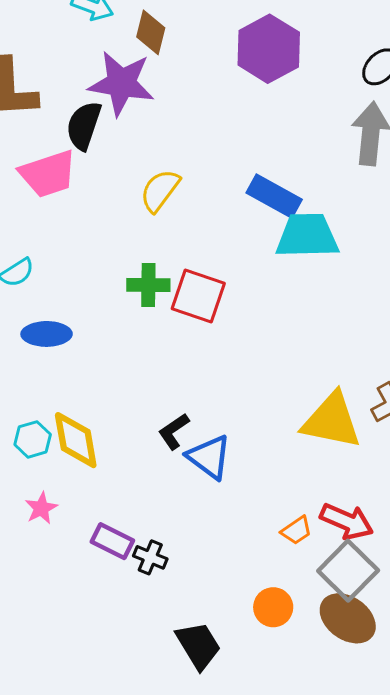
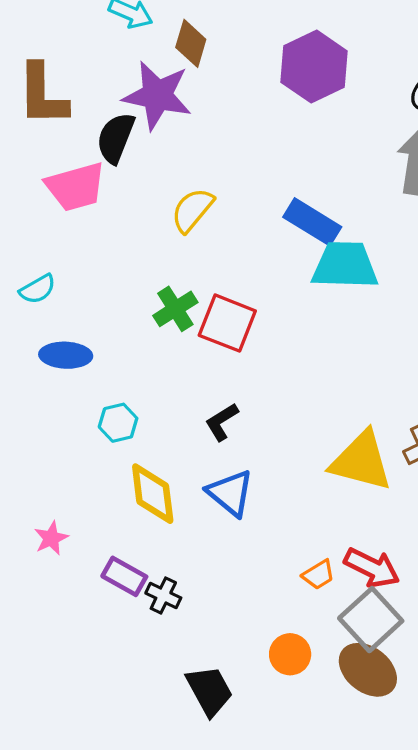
green cross: (148, 285) -> (175, 309), turned -36
black L-shape: (174, 431) -> (222, 422), moved
cyan hexagon: (33, 439) -> (118, 423), moved
yellow diamond: (76, 440) -> (153, 494), moved

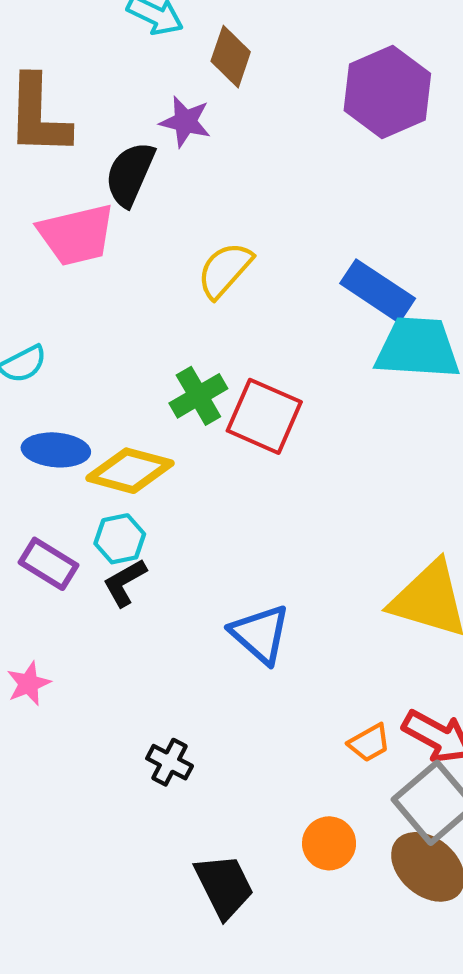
purple star: (157, 95) -> (185, 122), size x0.6
black L-shape: (222, 422) -> (125, 583), moved
yellow diamond: (153, 494) -> (130, 471), moved, turned -70
purple rectangle: (124, 576) -> (49, 564), moved

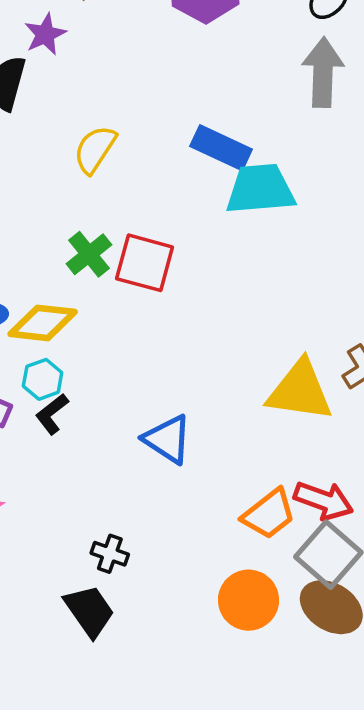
purple star: (185, 122) -> (45, 34), turned -30
orange trapezoid: (369, 743) -> (269, 514), size x1.6
orange circle: (329, 843) -> (249, 600), size x1.4
black trapezoid: (224, 886) -> (89, 611), moved

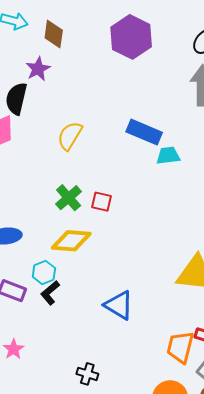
cyan trapezoid: (260, 189) -> (168, 156), size x0.6
red square: (145, 263) -> (102, 202), size x0.6
yellow diamond: (43, 323) -> (71, 241), moved
orange trapezoid: (269, 514) -> (180, 347), turned 144

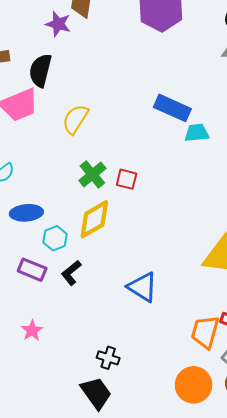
purple star: (38, 69) -> (58, 24), moved, turned -30
yellow semicircle: (70, 136) -> (75, 119), moved
yellow diamond: (71, 241) -> (94, 219), turned -36
cyan hexagon: (44, 272) -> (55, 238), moved

